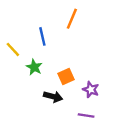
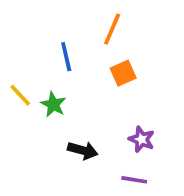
yellow line: (13, 49) -> (20, 95), moved
orange square: (66, 77) -> (123, 73), moved

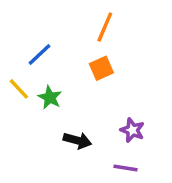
blue line: (66, 57) -> (40, 55), moved, turned 60
orange square: (123, 73) -> (101, 68), moved

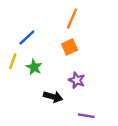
yellow line: (19, 89) -> (13, 61), turned 63
purple star: (132, 130) -> (77, 80), moved

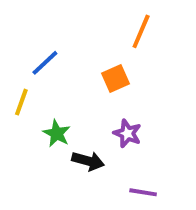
orange line: (72, 19) -> (141, 31), moved
green star: (34, 67) -> (57, 133), moved

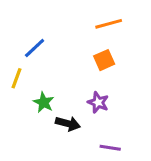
orange line: (141, 31) -> (109, 24), turned 52
orange square: (116, 78) -> (104, 60), moved

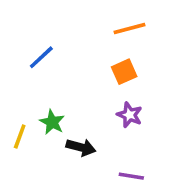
yellow line: (16, 78) -> (20, 136), moved
purple star: (98, 102) -> (130, 115), moved

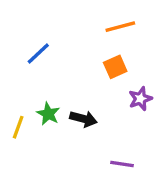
purple star: (130, 115) -> (140, 99), moved, turned 30
black arrow: (81, 147) -> (83, 119), moved

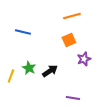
blue line: (38, 53) -> (23, 32), turned 56
black arrow: (83, 119) -> (50, 71), turned -49

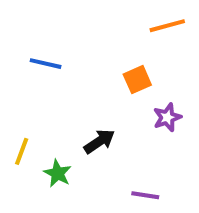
orange line: (72, 16) -> (167, 26), moved
green star: (29, 68) -> (58, 173), moved

